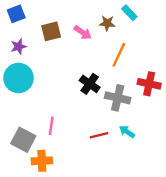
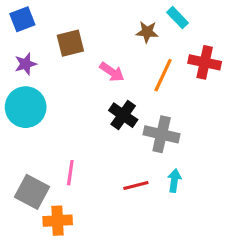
pink arrow: (83, 33) -> (112, 72), moved
red cross: (149, 84) -> (205, 62), moved
cyan arrow: (127, 132) -> (174, 181), turned 63

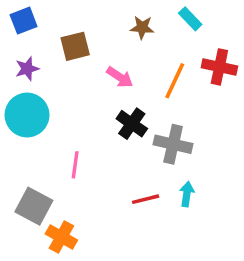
brown star: (147, 32) -> (142, 27), moved
pink line: (70, 173) -> (75, 165), moved
orange cross: (58, 221) -> (61, 237), turned 32

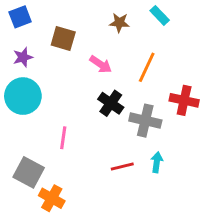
brown square: (75, 46) -> (63, 38), turned 30
red cross: (219, 67) -> (184, 100), moved

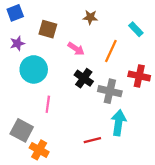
cyan rectangle: (160, 15) -> (136, 29), moved
cyan circle: (23, 96) -> (34, 69), moved
cyan arrow: (157, 162) -> (119, 123), size x1.6
red line: (122, 167) -> (92, 140), moved

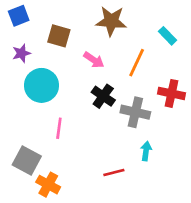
brown star: (90, 17) -> (111, 21), size x1.6
cyan arrow: (119, 123) -> (146, 151), size x0.6

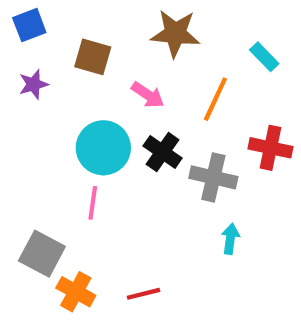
cyan circle: (42, 85) -> (103, 148), moved
red line: (114, 173) -> (144, 294), moved

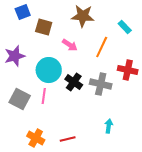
blue square: (29, 25) -> (23, 12), moved
purple star: (33, 84) -> (15, 56), moved, size x1.5
black cross: (163, 152) -> (74, 82), moved
cyan arrow: (230, 239) -> (109, 126), moved
gray square: (42, 254) -> (20, 99), moved

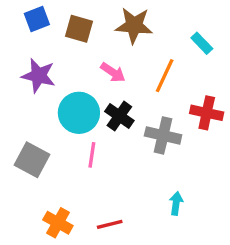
brown square: (44, 27) -> (79, 29), moved
purple star: (15, 56) -> (39, 76), moved, turned 30
black cross: (74, 82) -> (119, 116), moved
pink line: (44, 96) -> (92, 155), moved

